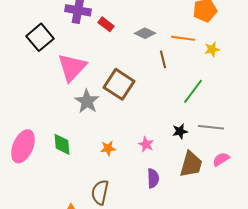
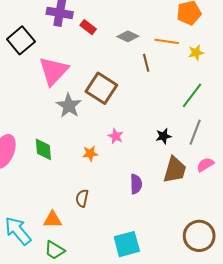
green line: (193, 91) -> (192, 95), moved
gray line: (211, 127) -> (195, 132), turned -75
pink star: (146, 144) -> (116, 136), moved
brown semicircle: (100, 192) -> (82, 198), size x0.7

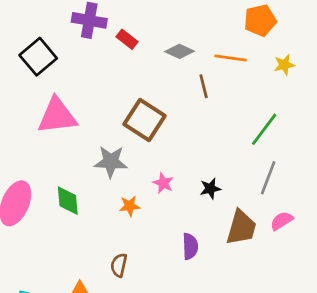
yellow star: (196, 53) -> (284, 65), moved
pink triangle: (54, 71) -> (57, 116), moved, turned 40
gray star: (69, 106) -> (111, 162), moved, turned -30
black star: (163, 136) -> (210, 189), moved

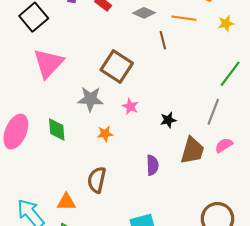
pink triangle: (57, 116) -> (48, 63), turned -40
green line: (264, 129) -> (230, 74), moved
pink star: (163, 183) -> (130, 106), moved
brown semicircle: (119, 265) -> (97, 180), size x1.4

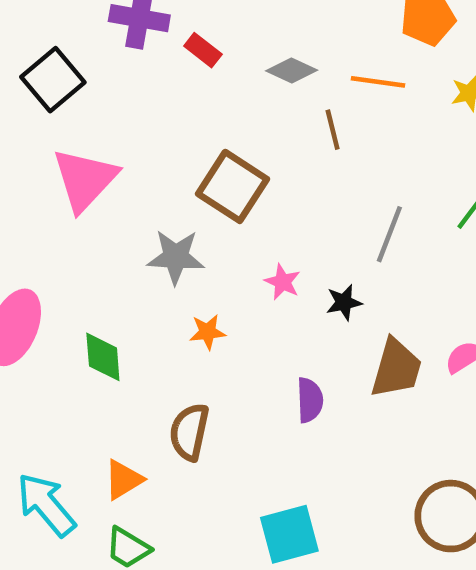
pink star: (130, 106) -> (283, 282), moved
gray line: (213, 112) -> (389, 234), moved
green diamond: (57, 129) -> (103, 357), moved
orange triangle: (66, 202) -> (123, 480), turned -30

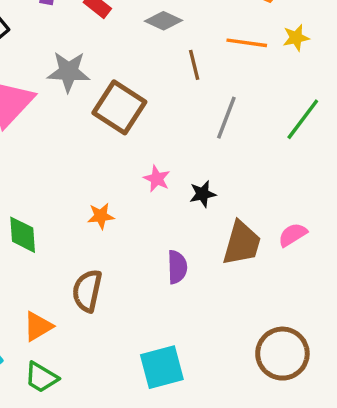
orange line: (378, 82) -> (247, 43), moved
gray line: (389, 234) -> (226, 118), moved
gray star: (176, 257) -> (68, 72), moved

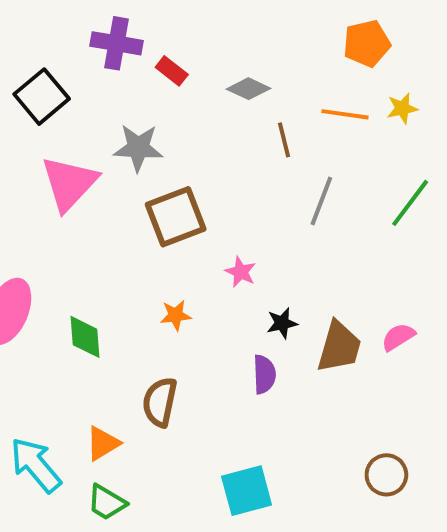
brown square: (119, 107) -> (176, 217), moved, turned 36
black star: (203, 194) -> (282, 323), moved
brown circle: (282, 354) -> (386, 475), size x0.7

